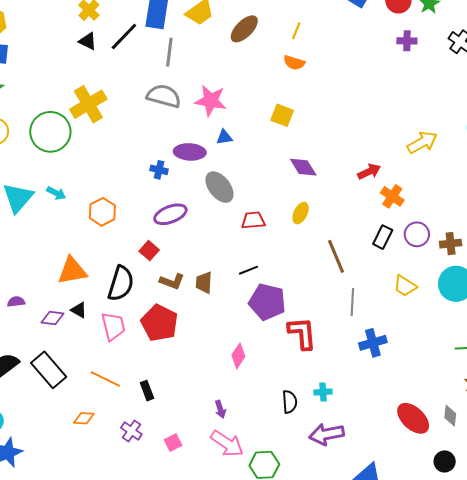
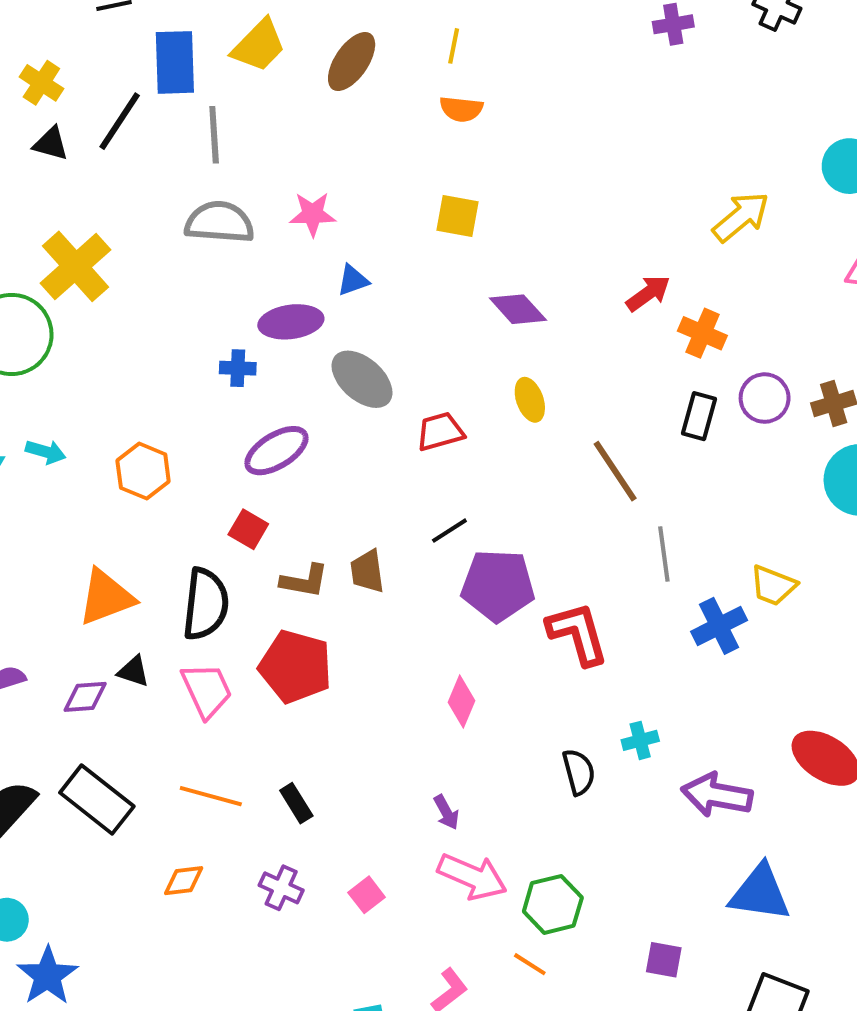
pink star: (211, 101) -> (313, 214), size x0.7
yellow ellipse: (301, 213) -> (530, 400), turned -35
yellow trapezoid: (405, 286) -> (773, 586), moved
purple arrow: (326, 434) -> (717, 795), moved, turned 32

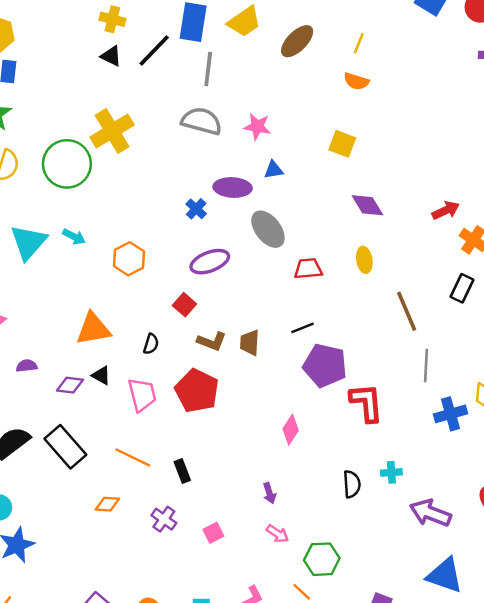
yellow cross: (41, 83) -> (112, 19), turned -30
blue cross: (238, 368) -> (196, 209), turned 30
black semicircle: (206, 604) -> (151, 344), size x0.5
pink arrow: (472, 877) -> (278, 534), size x0.6

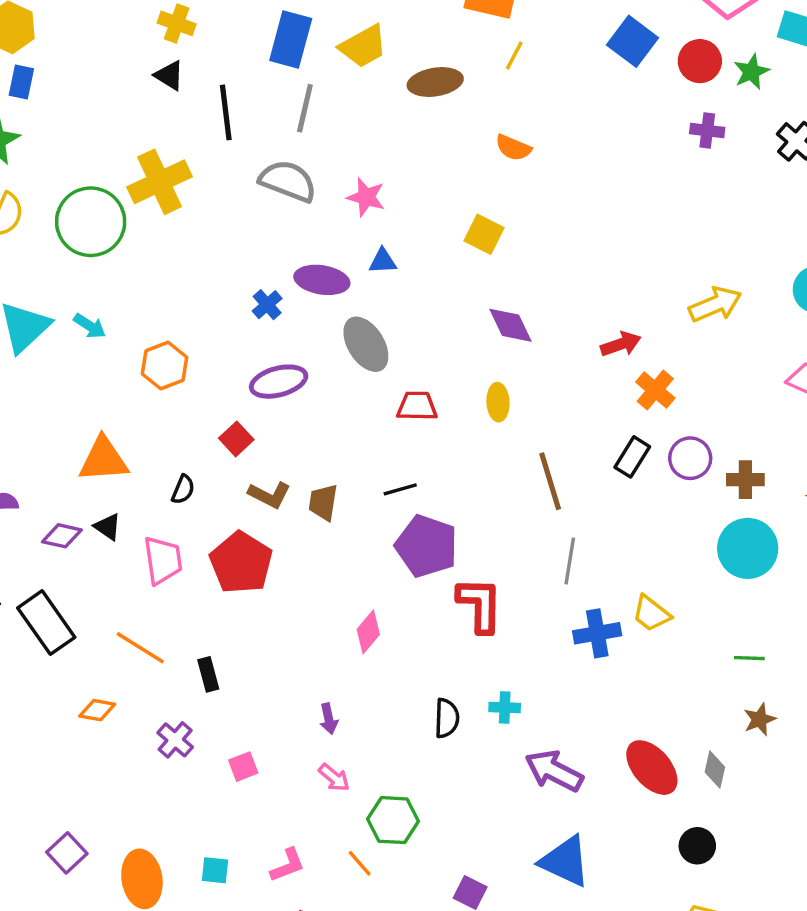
brown ellipse: (297, 41) -> (435, 82), turned 30
yellow line: (359, 43) -> (514, 55), moved
black line: (154, 50) -> (226, 112), moved, turned -57

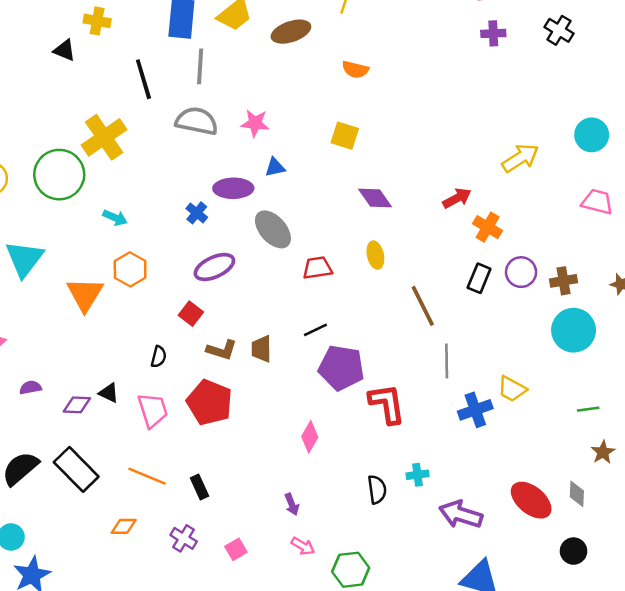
black triangle: (169, 75) -> (64, 50), moved
cyan arrow: (90, 326) -> (115, 218), moved
orange triangle: (103, 460) -> (85, 294), moved, turned -45

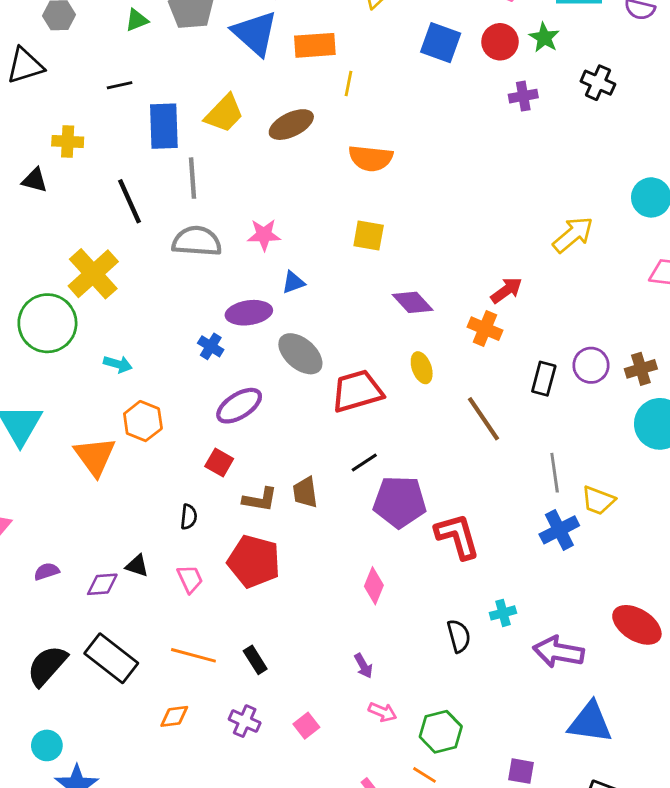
orange semicircle: (355, 70) -> (371, 158), size x1.4
orange cross: (488, 227) -> (485, 329), moved
red trapezoid: (317, 268) -> (357, 391), size x1.5
gray line: (447, 361) -> (555, 473), moved
pink trapezoid: (153, 410) -> (190, 579), size x0.7

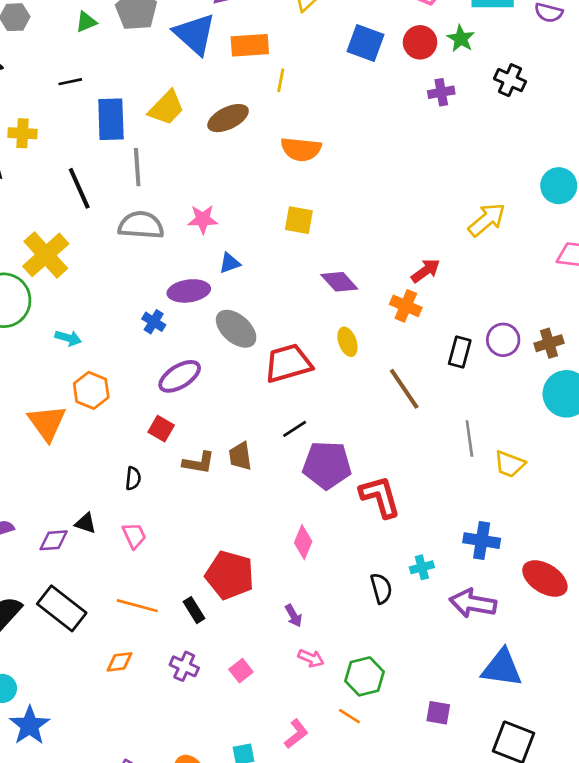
blue cross: (559, 530) -> (482, 541), moved, turned 36
red pentagon: (254, 561) -> (230, 575), moved

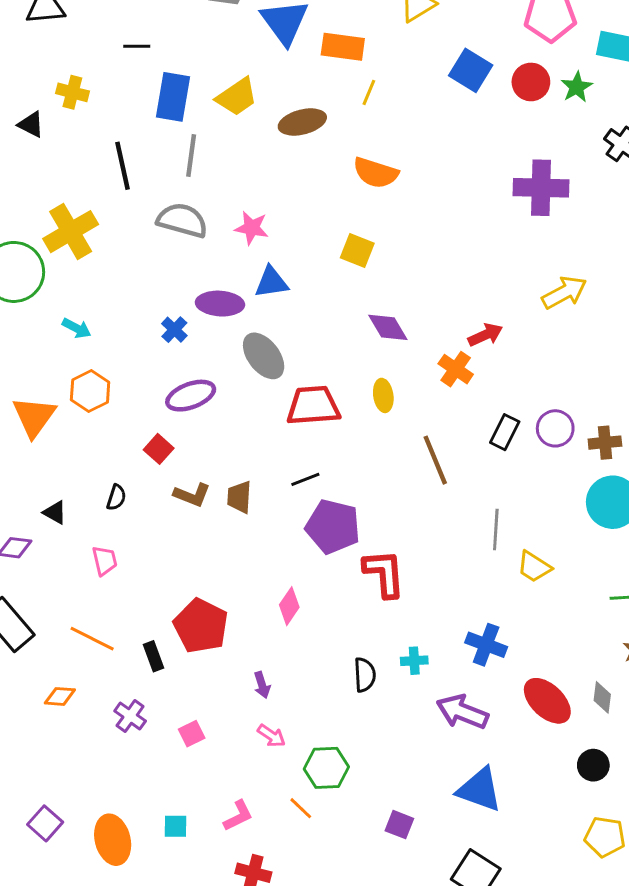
purple cross: (441, 92) -> (541, 188), moved, size x1.8
blue triangle: (230, 263) -> (271, 282), size x1.4
black triangle: (86, 523) -> (55, 512), moved

